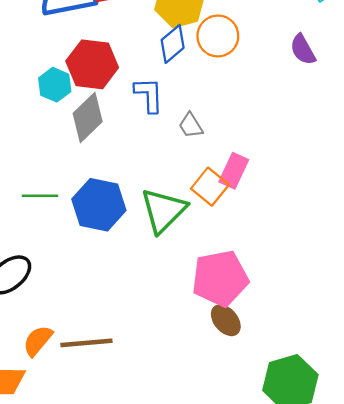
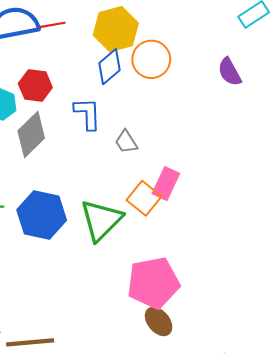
red hexagon: (92, 64) -> (35, 85), size x0.7

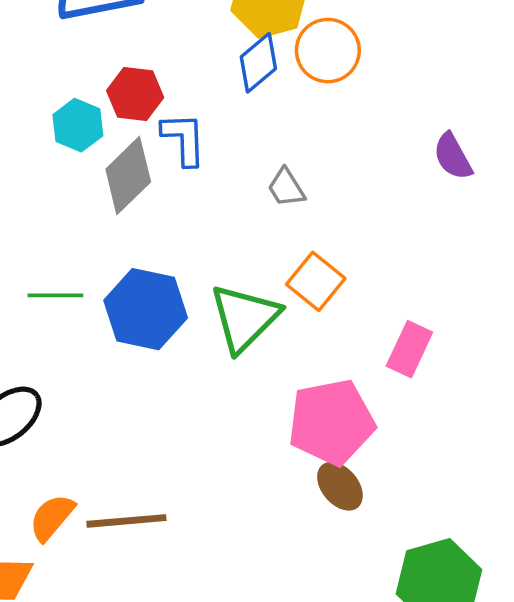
purple semicircle: (230, 72) -> (453, 156), moved
blue L-shape: (88, 114) -> (184, 139), moved
pink rectangle: (166, 184) -> (409, 349), moved

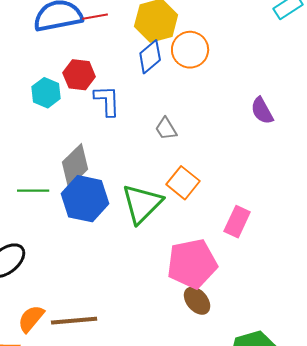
gray diamond: (128, 176) -> (75, 166), moved

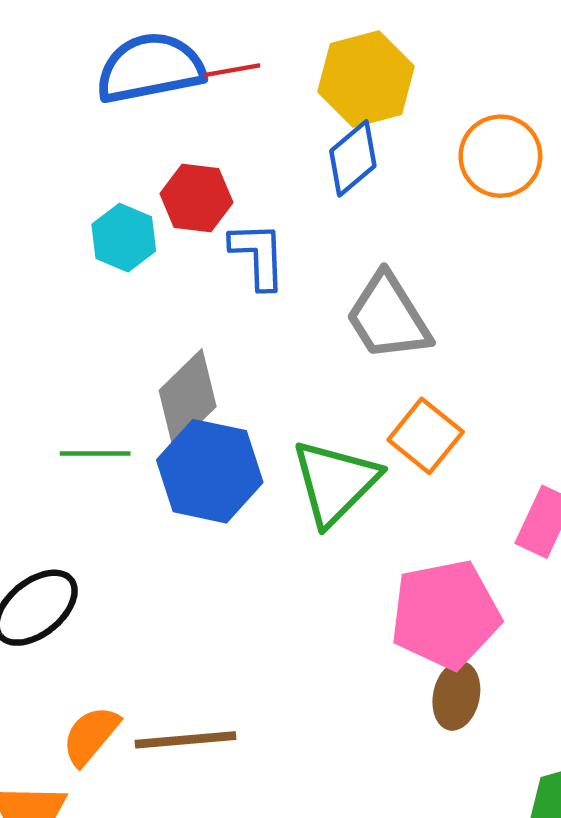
orange circle: (190, 50) -> (500, 156), moved
gray trapezoid: (166, 129) -> (388, 317), size x1.8
brown ellipse: (197, 301) -> (456, 696), turned 52

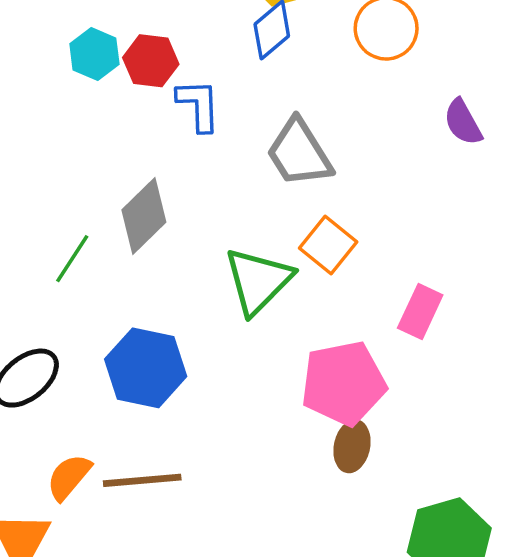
cyan hexagon: (124, 238) -> (94, 54), moved
green line: (95, 454) -> (72, 259), turned -57
blue hexagon: (210, 471) -> (146, 368), moved

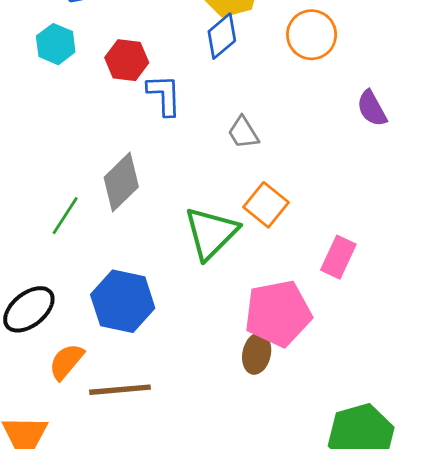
cyan hexagon: (94, 54) -> (56, 44), moved
gray trapezoid: (299, 153) -> (243, 133), size x0.6
brown ellipse: (352, 446) -> (257, 354), moved
orange semicircle: (69, 477) -> (66, 362), moved

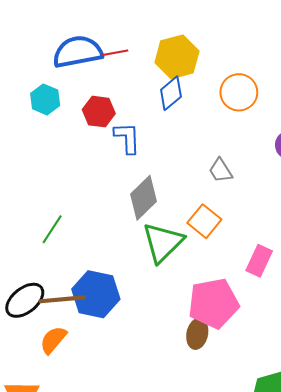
gray trapezoid: (243, 133) -> (221, 170), moved
gray diamond: (121, 182) -> (143, 198), moved
brown line: (120, 390) -> (62, 299), moved

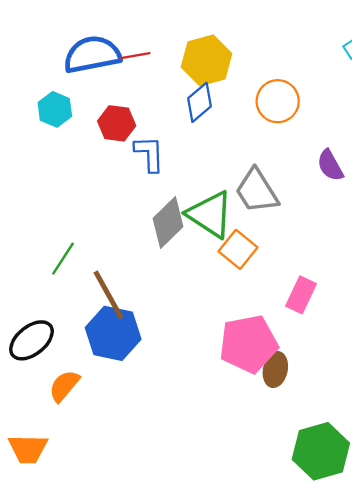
gray trapezoid: (221, 170) -> (257, 191), size x1.6
green triangle: (163, 242) -> (210, 214), moved, turned -42
brown line: (62, 299) -> (109, 295), moved, turned 66
brown ellipse: (197, 334) -> (275, 370), moved

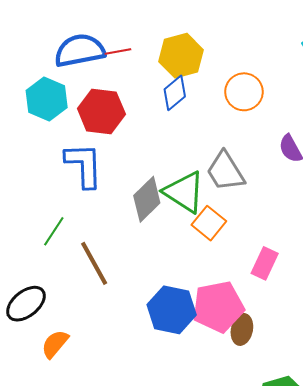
cyan hexagon: (55, 109) -> (47, 99), size x1.4
red hexagon: (117, 123) -> (101, 111), size x1.4
blue L-shape: (149, 154) -> (84, 165), moved, size x1.4
blue hexagon: (113, 333) -> (172, 310), moved

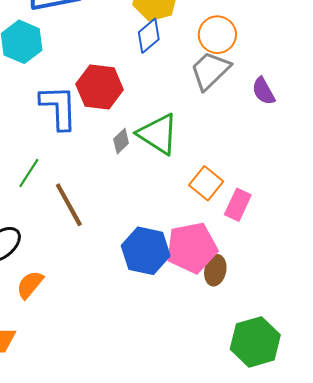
red hexagon: (101, 111) -> (100, 87), moved
gray trapezoid: (225, 171) -> (210, 71), moved, turned 78
gray diamond: (147, 199) -> (121, 141), size x0.6
orange square: (209, 223) -> (206, 183), moved

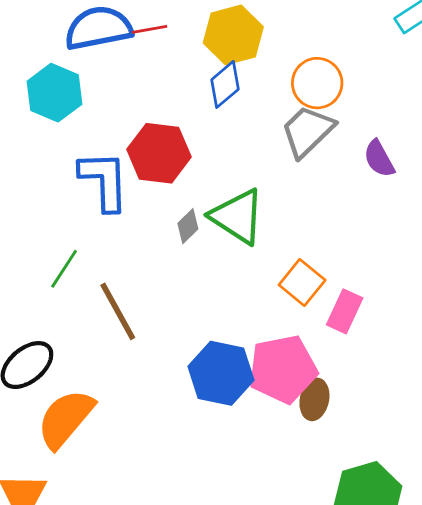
orange semicircle: (30, 285) -> (65, 419), size x1.6

